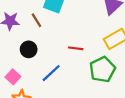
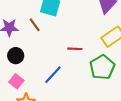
black circle: (29, 49) -> (16, 56), moved

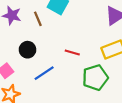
black circle: (16, 56) -> (28, 50), moved

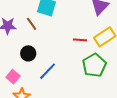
red line: (72, 52) -> (80, 40), moved

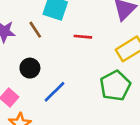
red line: (80, 40) -> (83, 37), moved

